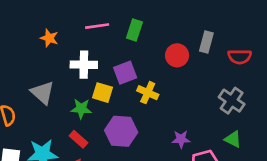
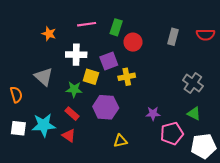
red circle: (177, 55) -> (133, 42), moved
red semicircle: (240, 57) -> (206, 35), moved
yellow cross: (148, 93) -> (127, 77), turned -35

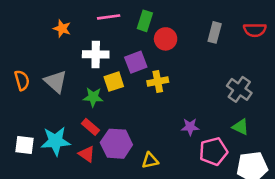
yellow square: (91, 77) -> (114, 82), turned -35
orange semicircle: (16, 95) -> (22, 80), moved
purple hexagon: (106, 107) -> (116, 144), moved

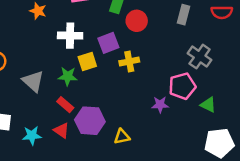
gray triangle: (56, 82) -> (33, 81), moved
gray cross: (239, 89) -> (200, 57), moved
cyan star: (56, 141) -> (32, 135), moved, size x0.7
pink pentagon: (213, 151) -> (182, 86), moved

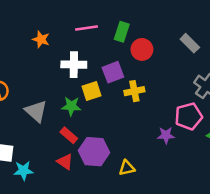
gray rectangle: (184, 15) -> (190, 43), turned -60
cyan star: (32, 135) -> (23, 171), moved

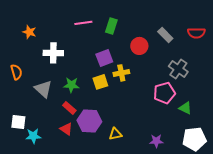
orange star: (41, 39) -> (29, 32), moved
red circle: (142, 49) -> (139, 46), moved
white cross: (74, 65) -> (53, 53), moved
yellow square: (92, 91) -> (100, 82), moved
purple star: (166, 135) -> (156, 141), moved

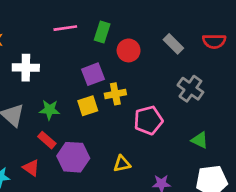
red circle: (139, 46) -> (129, 50), moved
pink pentagon: (164, 93) -> (148, 120), moved
red triangle: (66, 129) -> (31, 168), moved
yellow triangle: (115, 134) -> (122, 164), moved

